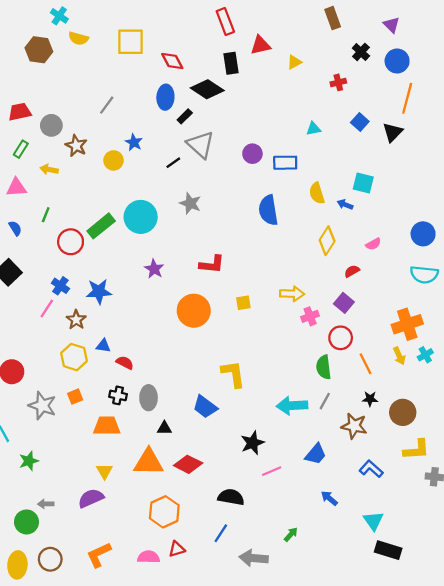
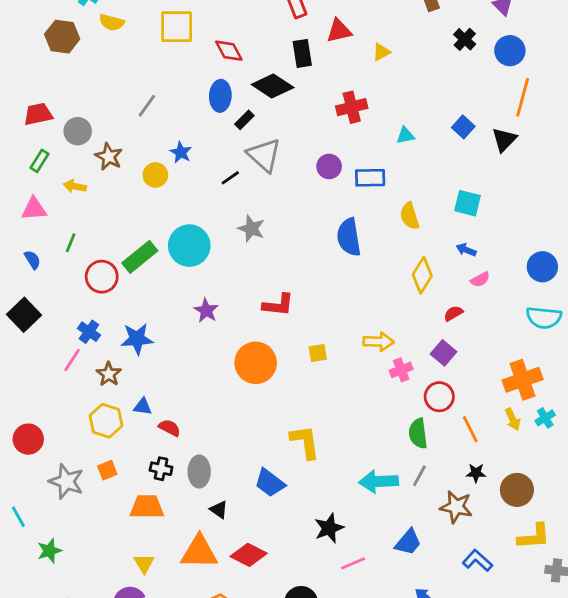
red cross: (338, 82) -> (352, 107), moved, size x1.5
blue arrow: (345, 204) -> (466, 250), moved
black triangle: (164, 428) -> (219, 510), turned 35

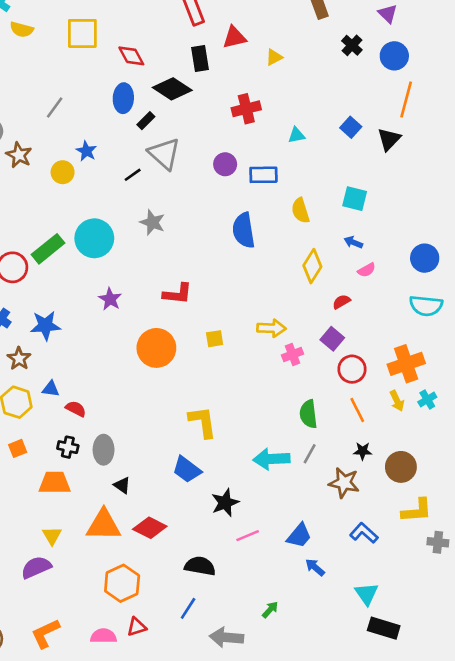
red circle: (439, 397) -> (352, 369), moved
blue trapezoid: (270, 483) -> (187, 470), moved
blue trapezoid: (408, 542) -> (299, 536), moved

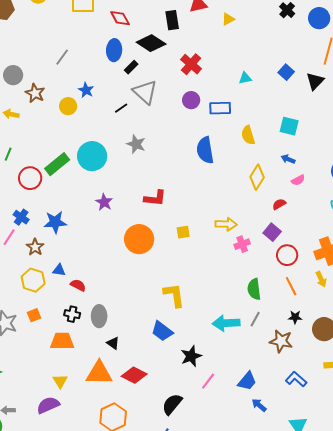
red cross: (246, 109) -> (191, 64), moved, turned -35
pink line: (248, 536) -> (208, 381), turned -30
black semicircle: (200, 566) -> (172, 404), turned -60

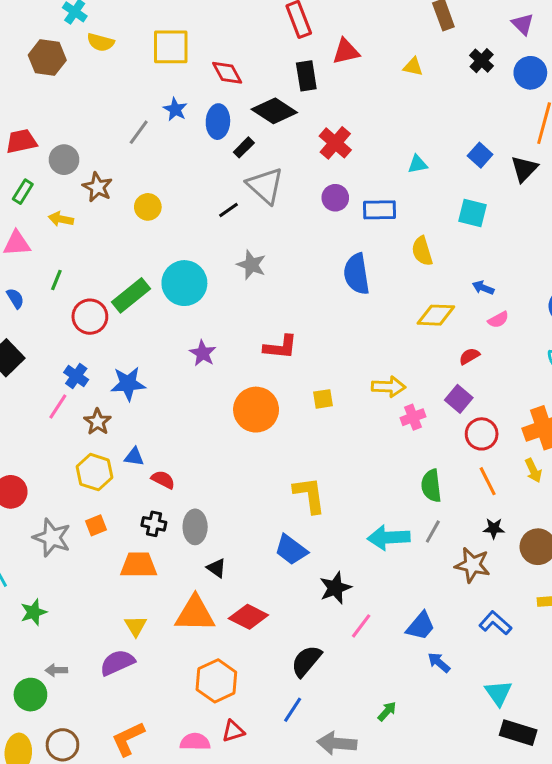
yellow triangle: (228, 19) -> (413, 67), moved, turned 40
blue star: (86, 90) -> (175, 109), moved
cyan square: (289, 126) -> (472, 213), moved
yellow diamond: (257, 177) -> (436, 315), turned 60

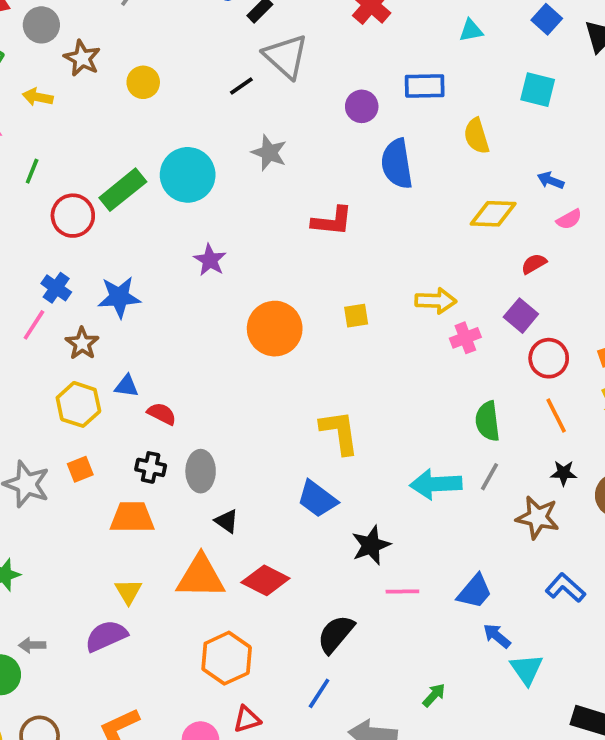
purple circle: (335, 198) -> (362, 106), moved
red L-shape: (280, 347) -> (332, 221), moved
pink line: (361, 626) -> (402, 591), turned 52
cyan triangle: (498, 693) -> (526, 669), moved

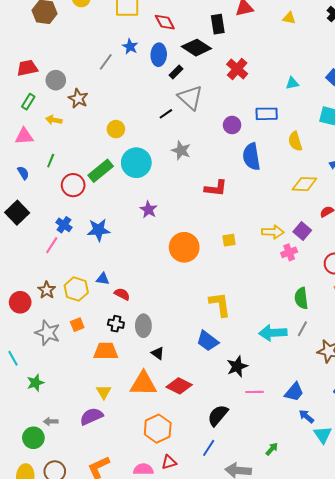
yellow circle: (143, 82) -> (116, 129), moved
purple square: (521, 316) -> (302, 231), moved
brown star: (82, 343) -> (47, 290), moved

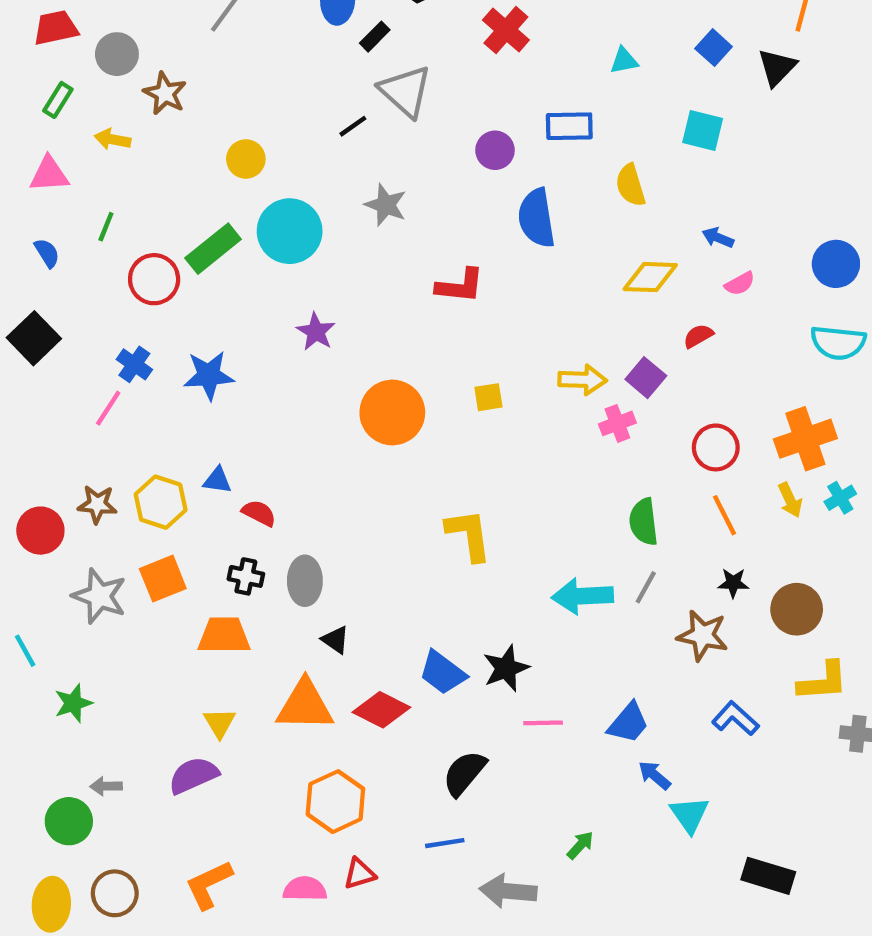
brown star: (47, 290) -> (97, 504), turned -30
orange square: (77, 325) -> (163, 579), size x1.5
blue trapezoid: (208, 341) -> (443, 673), moved
blue line: (209, 448) -> (445, 843), turned 48

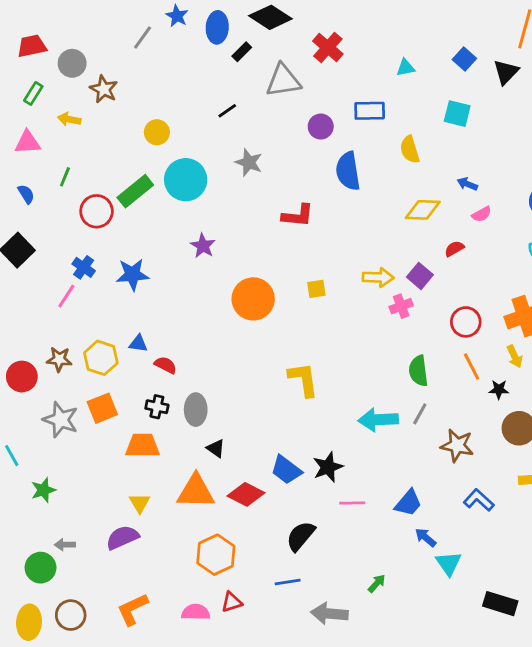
gray triangle: (405, 91) -> (283, 81), moved, turned -51
black star: (733, 583) -> (499, 389), moved

